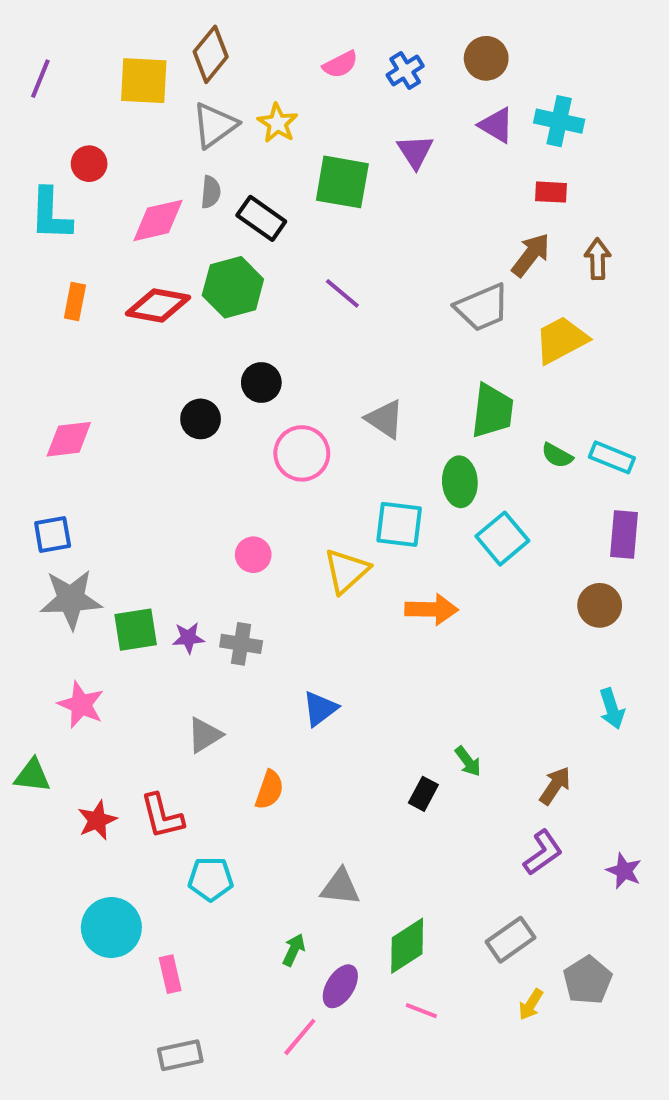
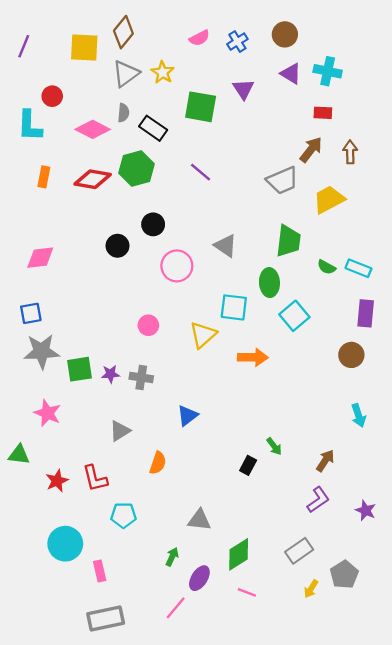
pink diamond: (158, 220) -> (93, 129), turned 40
gray rectangle: (180, 1055) -> (106, 618), size x1.4

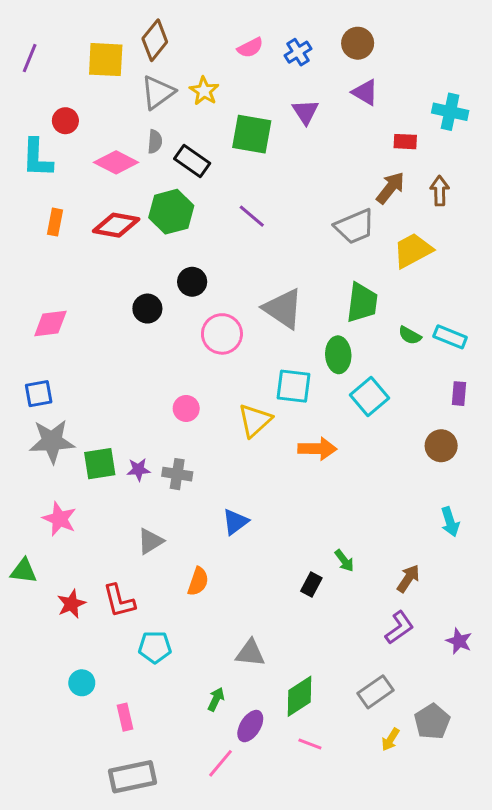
cyan cross: (328, 71) -> (450, 112), moved
gray triangle: (226, 246) -> (283, 309), size x1.4
purple rectangle: (366, 313) -> (459, 394), size x0.7
cyan circle: (65, 544) -> (82, 683), size x0.6

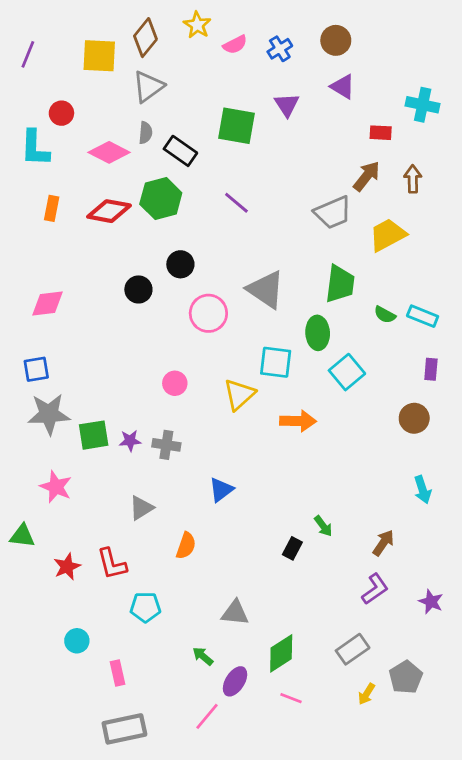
yellow star: (204, 91) -> (197, 25), moved
green arrow: (216, 699) -> (203, 656), turned -75

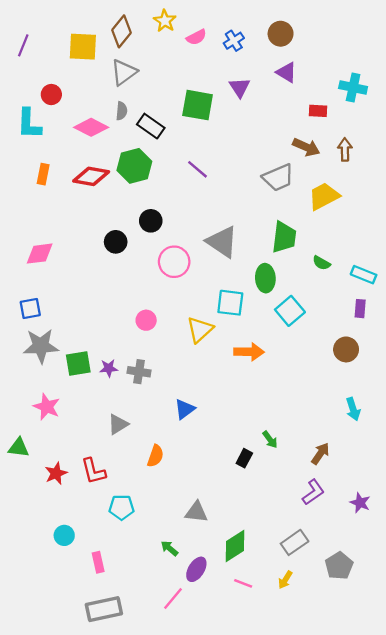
brown arrow: (367, 176) -> (306, 147), turned 76
cyan rectangle: (423, 316) -> (364, 275), moved
yellow arrow: (367, 694) -> (285, 580), moved

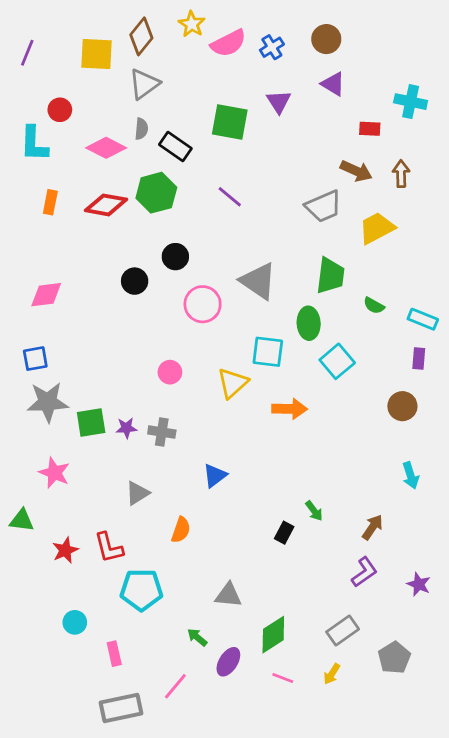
pink semicircle: (196, 37) -> (228, 43), size x1.5
cyan pentagon: (122, 507) -> (141, 590), size x1.4
pink line: (173, 599) -> (175, 686), moved

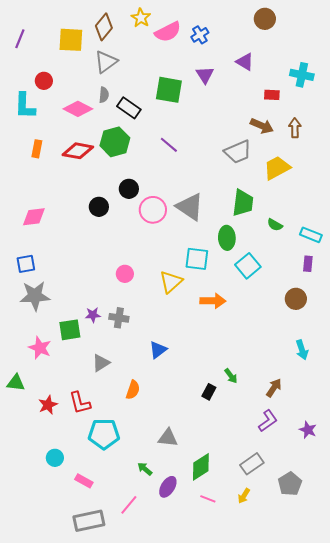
brown circle: (326, 39) -> (265, 19), moved
pink circle: (203, 304) -> (153, 210), moved
green square: (91, 422) -> (70, 330), moved
pink rectangle: (114, 654) -> (84, 481), turned -48

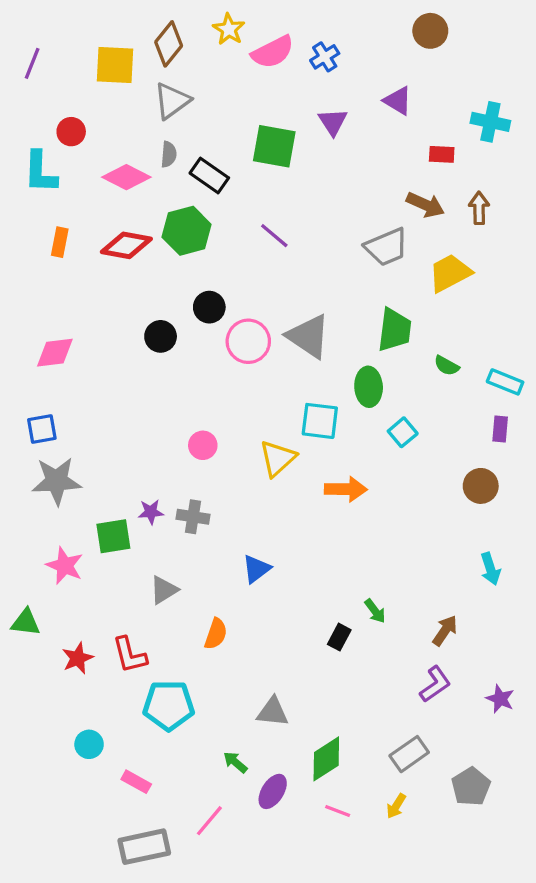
cyan square: (248, 266) -> (403, 432), size x0.7

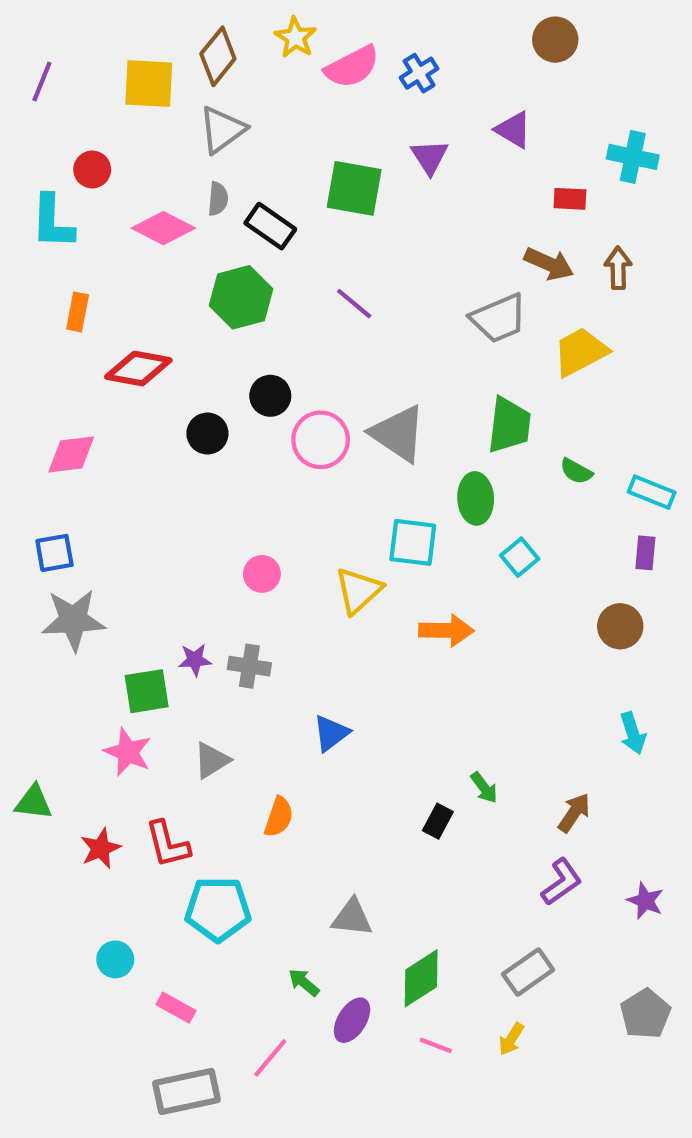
red diamond: (126, 245) -> (138, 369), moved
pink star: (65, 566) -> (128, 752), moved
gray pentagon: (471, 787) -> (645, 1014), moved

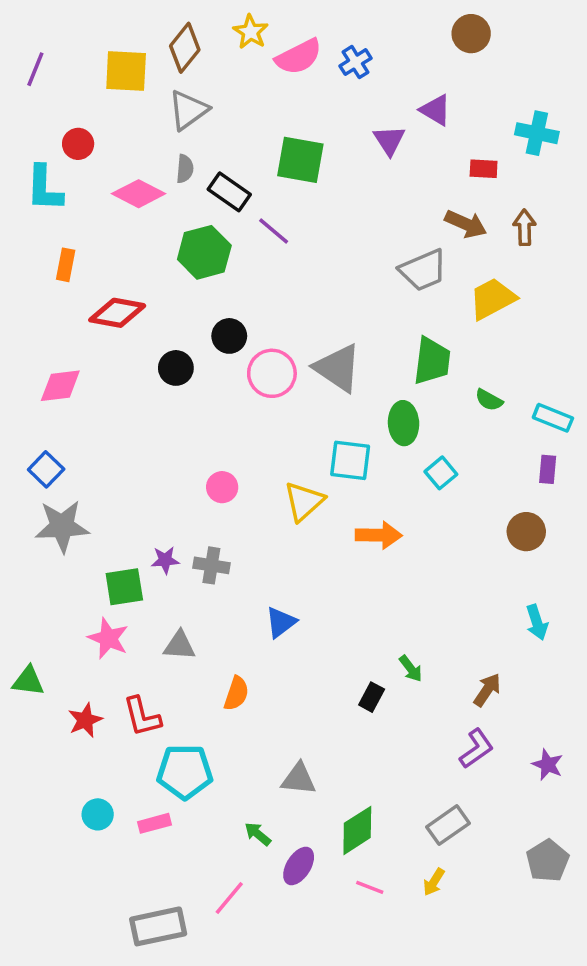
purple triangle: (430, 157) -> (389, 140), moved
purple line: (354, 304) -> (274, 231), moved
blue square: (54, 553) -> (46, 469), turned -36
gray triangle: (212, 760) -> (179, 645), turned 36
pink rectangle: (176, 1008) -> (155, 823), moved, turned -44

